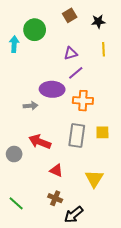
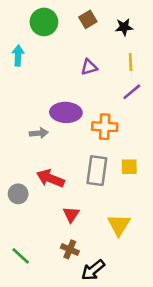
green circle: (35, 30) -> (44, 22), moved
purple line: (76, 73) -> (132, 92), moved
red triangle: (56, 170) -> (71, 215), turned 40

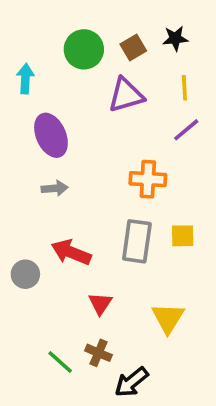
brown square: (88, 19) -> (133, 48), moved
green circle: (44, 22) -> (84, 49), moved
purple triangle: (89, 67) -> (126, 95), size x1.5
purple ellipse: (66, 112) -> (51, 135), moved, turned 64
green line: (21, 256) -> (60, 362), moved

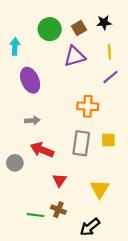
gray arrow: (55, 188) -> (32, 120), moved
green line: (60, 362) -> (36, 215), turned -35
black arrow: (131, 382) -> (90, 227), moved

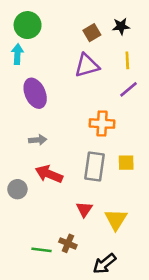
green circle: (50, 29) -> (28, 25), moved
red triangle: (59, 180) -> (84, 209), moved

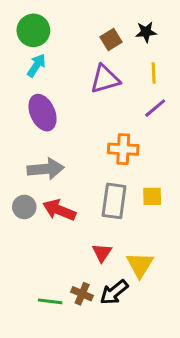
cyan arrow: (17, 54) -> (36, 65), moved, turned 30
gray arrow: (38, 140) -> (46, 169), size x1.6
gray circle: (17, 189) -> (24, 207), moved
black arrow: (105, 264) -> (114, 292), moved

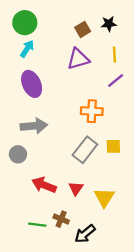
gray rectangle: (114, 201) -> (85, 150), turned 30
red arrow: (59, 210) -> (44, 185), moved
black arrow: (114, 292) -> (85, 234), moved

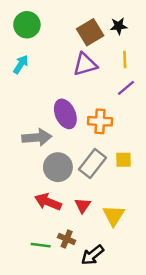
brown square: (83, 29) -> (90, 32), size x1.5
cyan arrow: (27, 49) -> (21, 64), moved
purple ellipse: (32, 84) -> (65, 114), moved
gray circle: (18, 154) -> (58, 167), moved, size x1.5

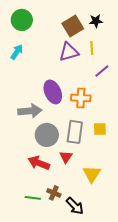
yellow line: (125, 59) -> (92, 48), moved
gray rectangle: (93, 163) -> (75, 132), turned -30
red triangle: (83, 206) -> (66, 157), moved
black arrow: (93, 255) -> (75, 206), turned -96

